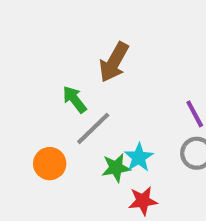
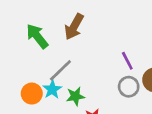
green arrow: (75, 99) -> (37, 36), moved, size x1.4
cyan star: (139, 157) -> (52, 89), moved

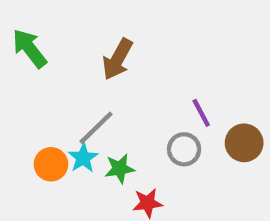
green arrow: (37, 36) -> (30, 48), moved
gray circle: (129, 87) -> (184, 149), moved

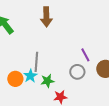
brown arrow: (117, 59) -> (46, 17), moved, turned -30
gray line: (96, 128) -> (36, 62), turned -42

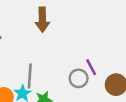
gray circle: (77, 72) -> (79, 78), moved

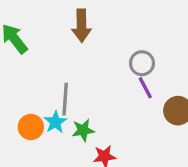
gray circle: (79, 78) -> (142, 63), moved

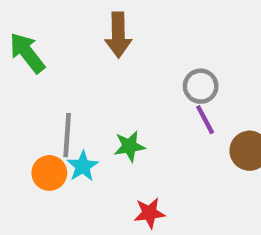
gray line: (65, 99) -> (67, 135), moved
green star: (83, 130) -> (129, 146), moved

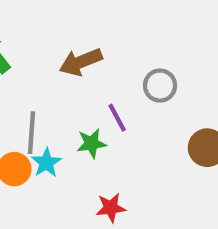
brown arrow: (118, 35) -> (81, 62), moved, turned 69
purple line: (205, 120) -> (117, 118), moved

